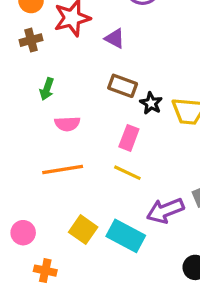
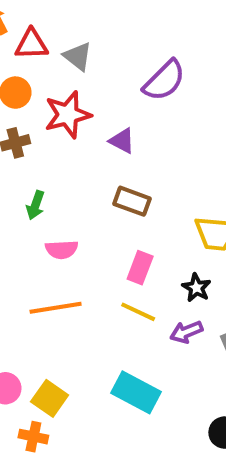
black star: (151, 103) -> (196, 288), moved
purple arrow: (165, 211) -> (186, 332), moved, size x0.7
yellow square: (83, 230) -> (50, 398), moved

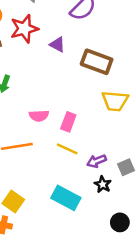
brown rectangle: (132, 201) -> (97, 62), moved, size x1.4
pink semicircle: (62, 249) -> (39, 116), moved
black star: (196, 288) -> (103, 184), moved

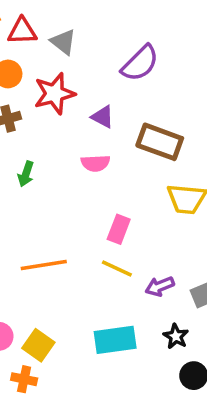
pink semicircle: (39, 116) -> (95, 163), moved
black star: (103, 184) -> (176, 336), moved
cyan rectangle: (66, 198) -> (115, 340), turned -36

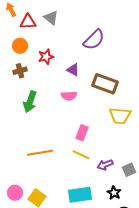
gray triangle: (63, 42) -> (51, 18), moved
red star: (54, 94) -> (46, 57), size x0.7
green arrow: (26, 174) -> (30, 102), size x1.5

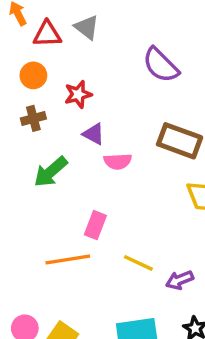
purple semicircle: (94, 40) -> (161, 65), turned 90
purple triangle: (73, 70) -> (94, 134), moved
green arrow: (30, 102) -> (51, 172), turned 30
pink rectangle: (82, 133) -> (95, 225), moved

